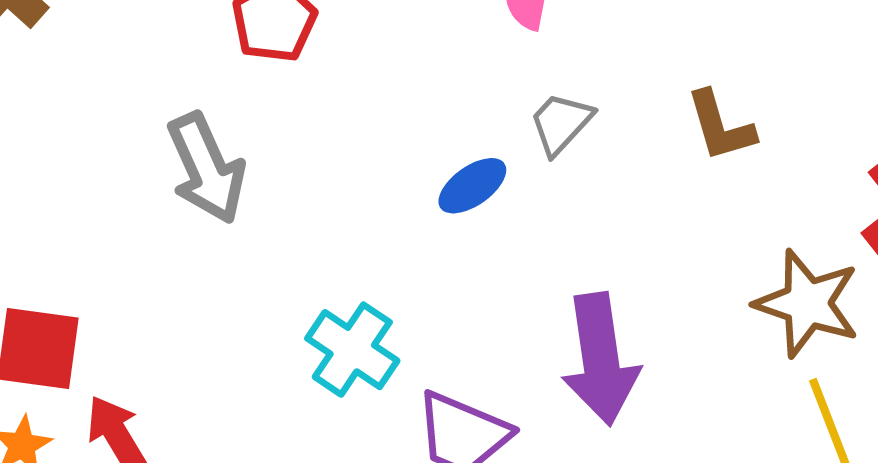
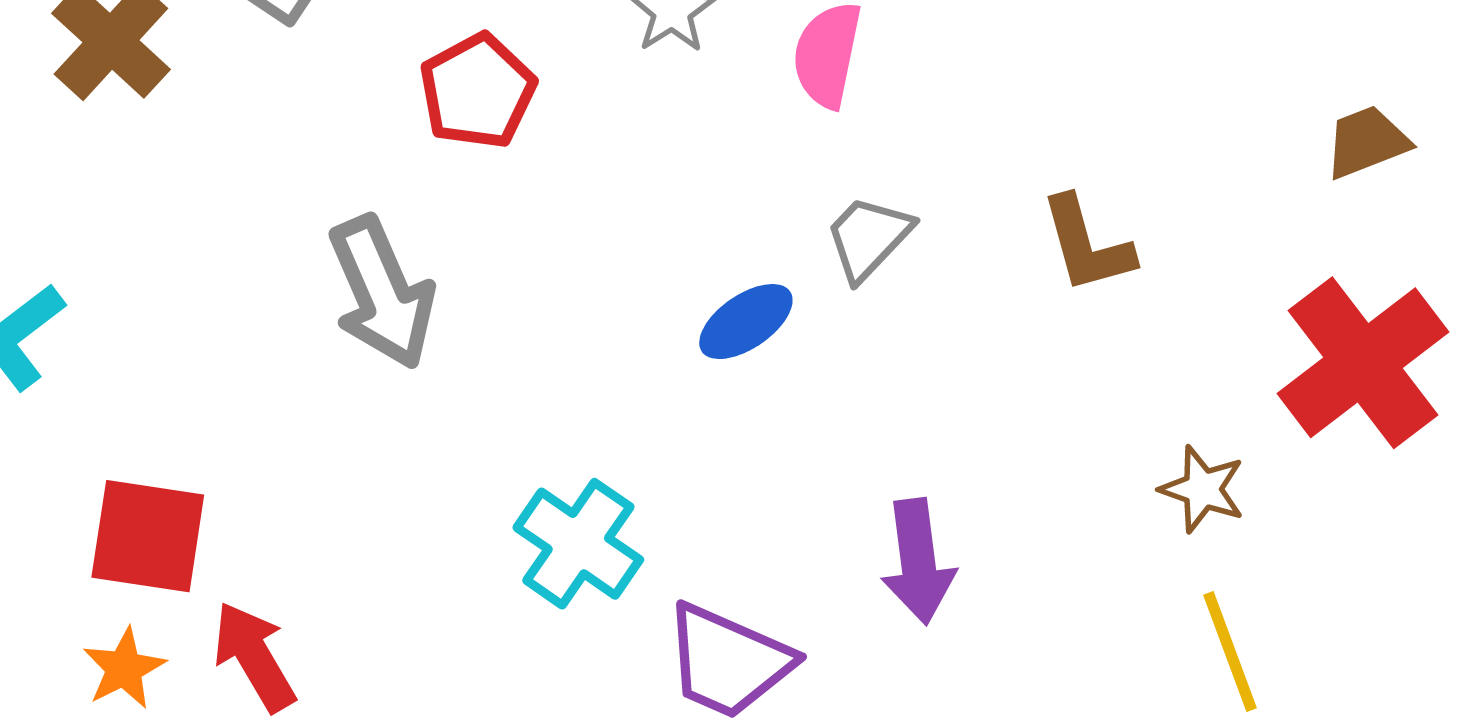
brown star: (807, 303) -> (1202, 489), size x0.6
purple arrow: (600, 359) -> (918, 562), size x0.7

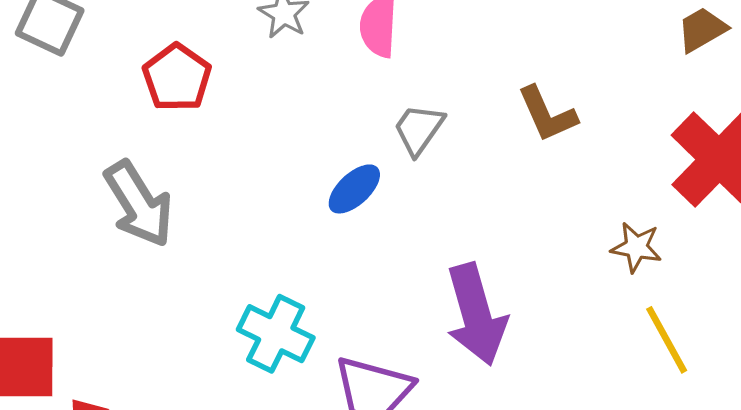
purple arrow: (918, 562) -> (476, 314), size x1.4

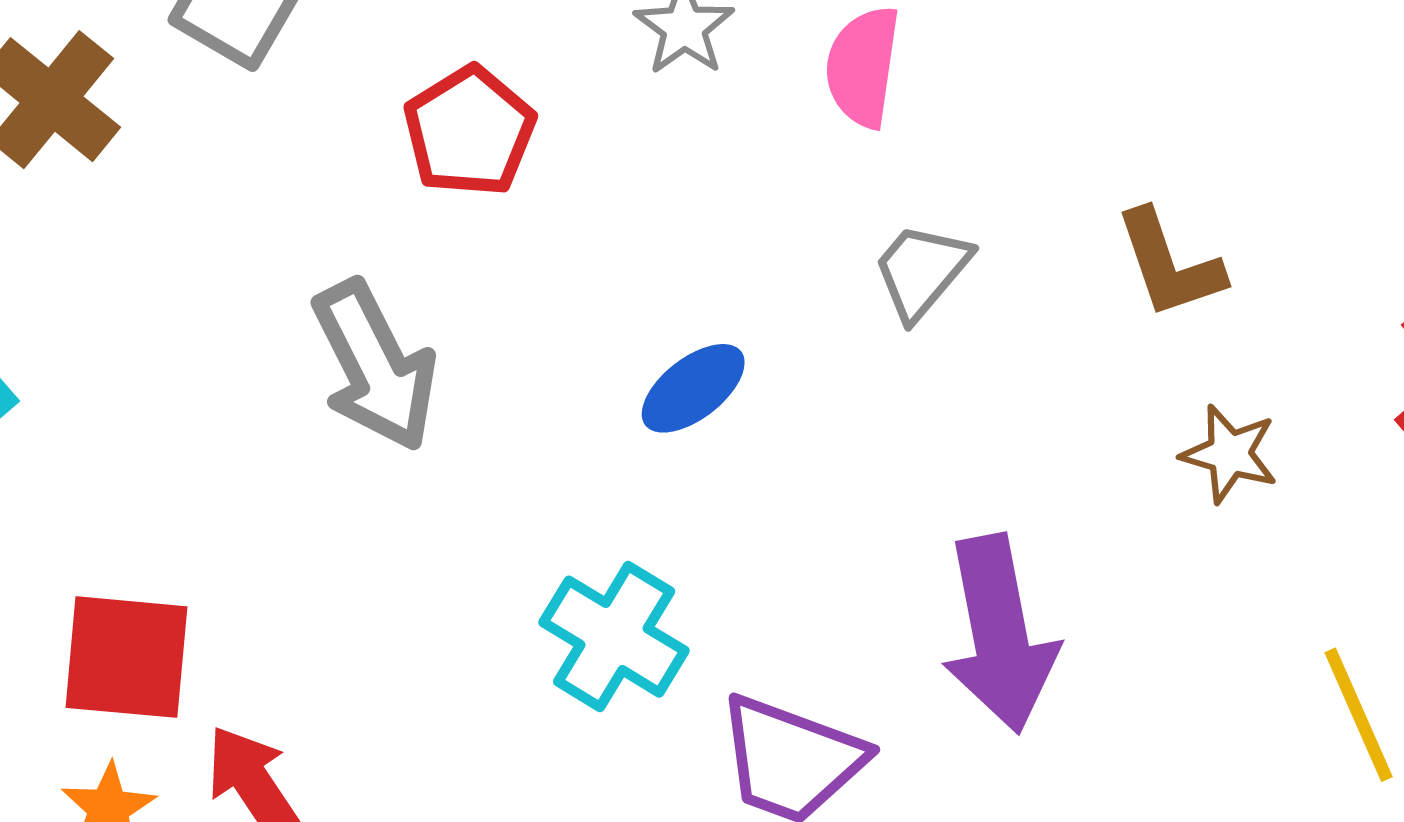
blue ellipse: (354, 189) -> (693, 388), moved
brown star: (636, 247) -> (1229, 454), moved

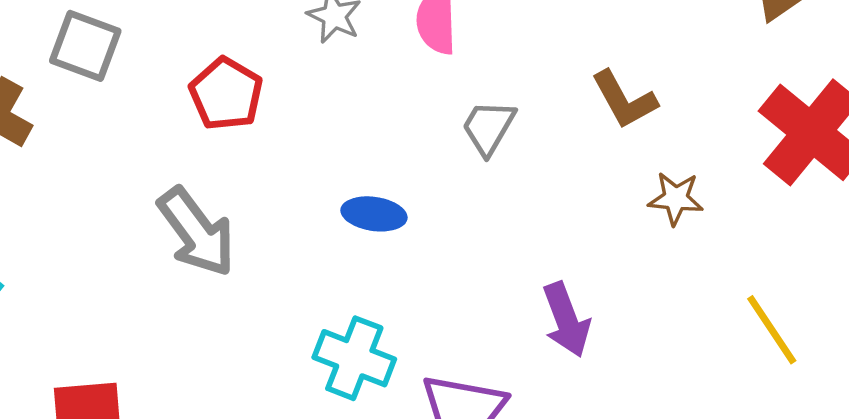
blue ellipse: (693, 388) -> (374, 214), turned 56
purple arrow: (1000, 634) -> (566, 320), size x0.7

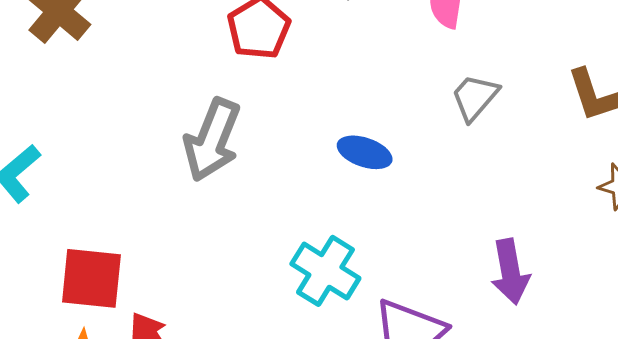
gray arrow: (197, 232) -> (212, 140), turned 48

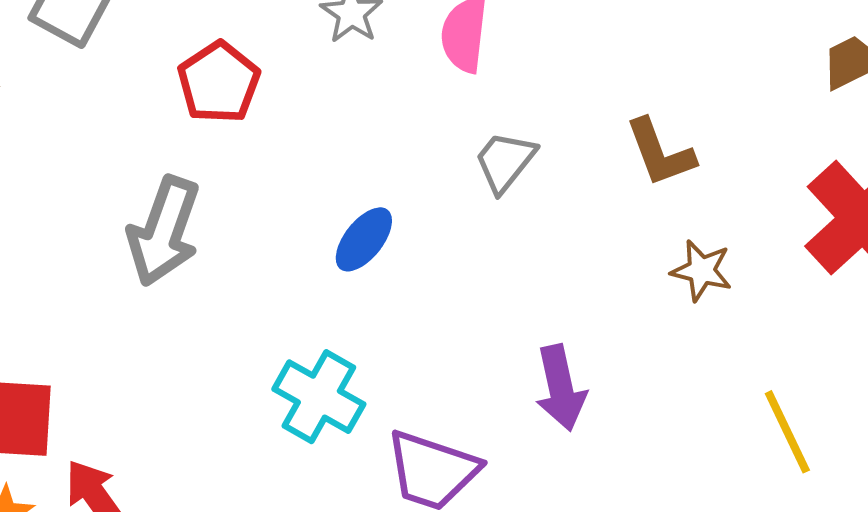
blue ellipse: (365, 152) -> (364, 239), turned -68

